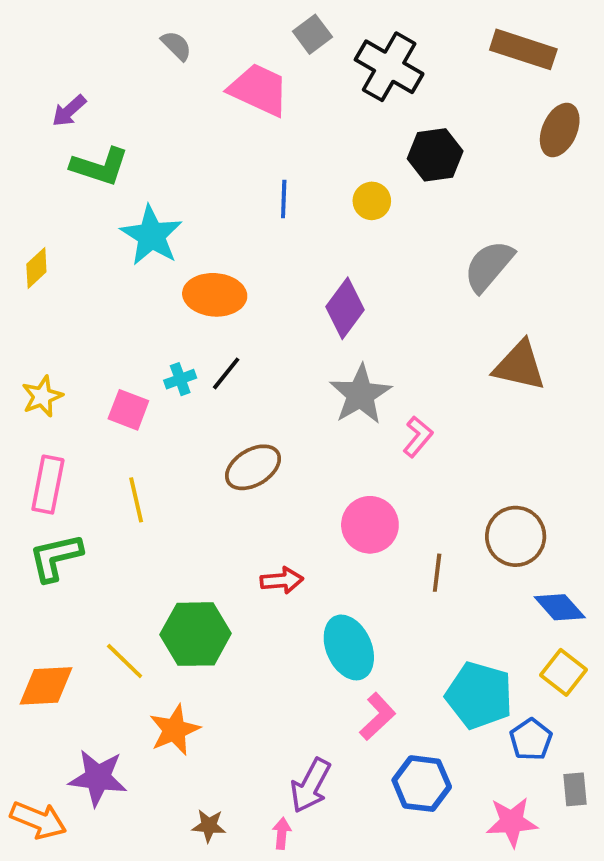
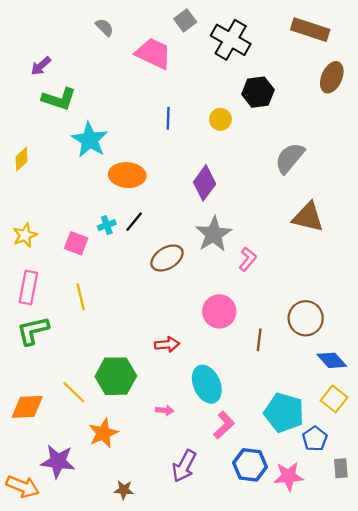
brown ellipse: (253, 467) -> (167, 258), moved
pink star: (512, 822) -> (289, 476), moved
pink arrow: (282, 833) -> (165, 410), moved, turned 90

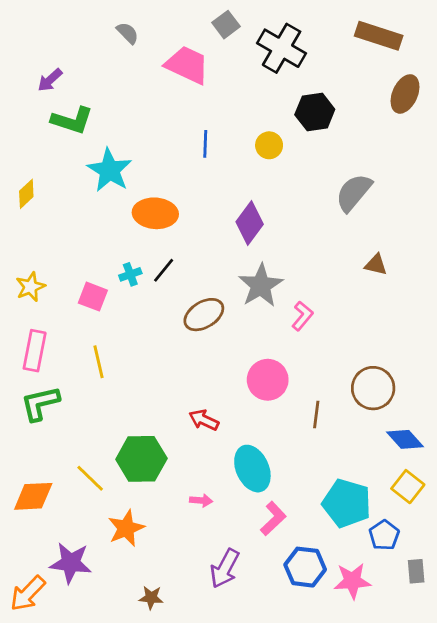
brown triangle: (308, 217) -> (376, 265), size x0.6
red arrow: (167, 344) -> (204, 420), turned -150
orange arrow: (23, 486) -> (28, 593), turned 112

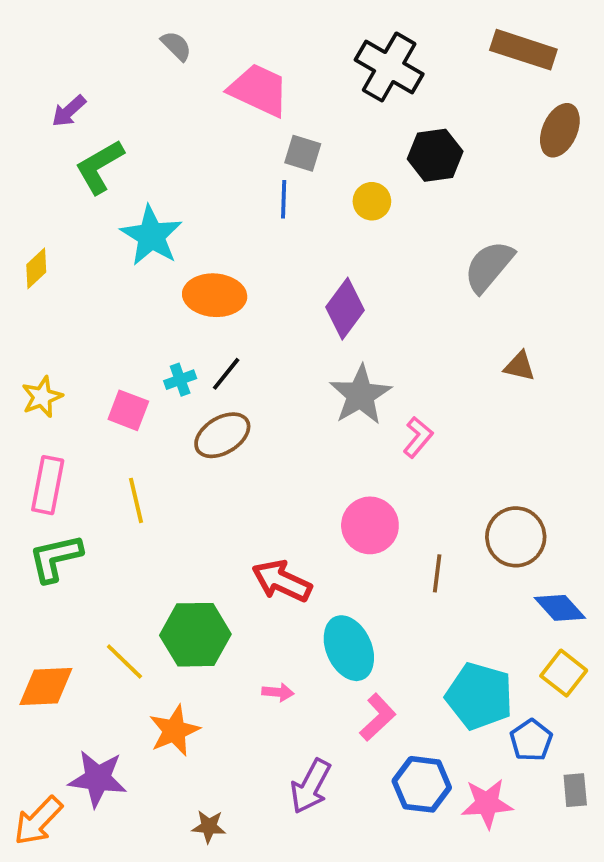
gray square: (226, 25) -> (303, 153), moved, turned -36
green L-shape: (72, 120) -> (100, 167), turned 132
brown ellipse: (204, 315) -> (222, 435), moved
red arrow: (204, 420) -> (282, 581), size x1.4

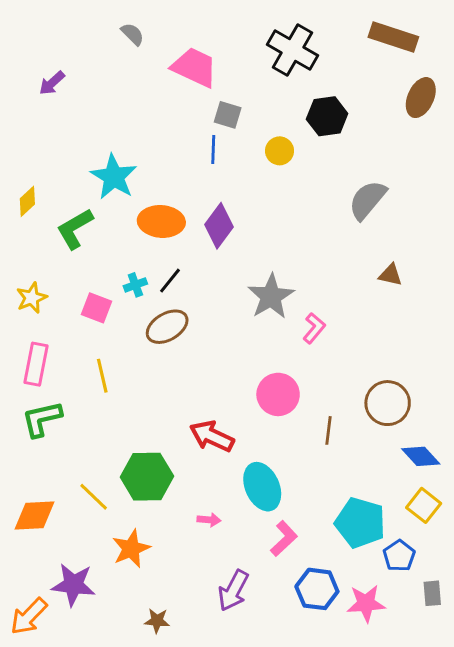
green L-shape: (100, 167) -> (75, 229), moved
purple diamond: (345, 309) -> (219, 226), moved

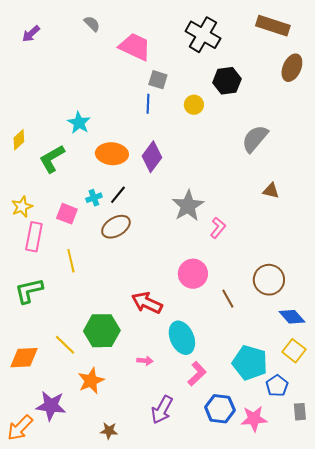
purple arrow: (52, 83) -> (31, 34), moved
cyan star: (114, 177) -> (79, 123), size x0.7
pink rectangle: (36, 364) -> (34, 237), moved
brown line: (329, 430) -> (228, 299), turned -36

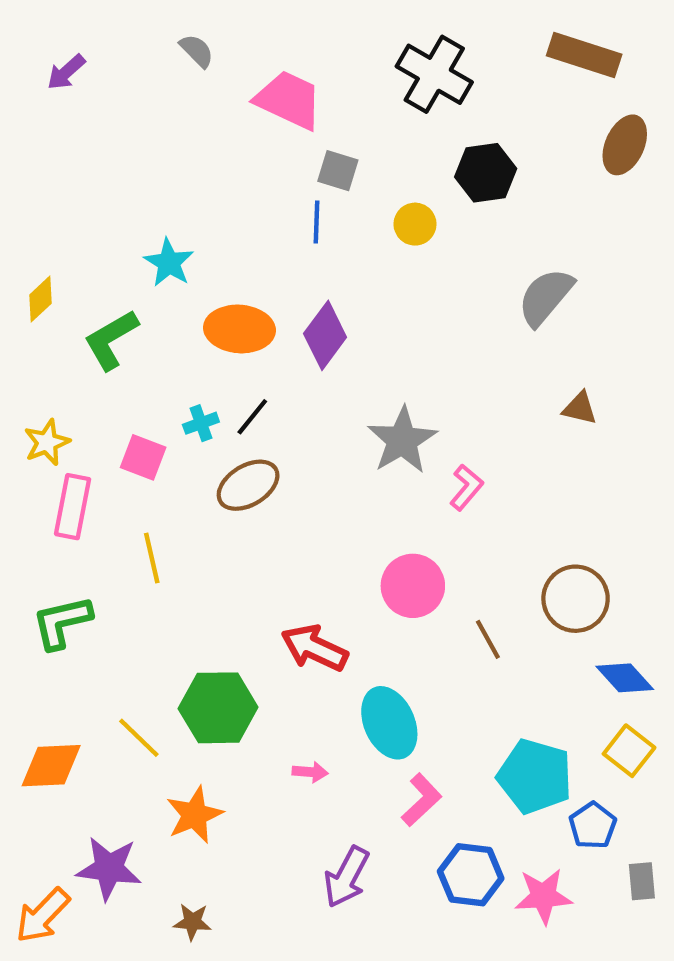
brown star: (109, 431) -> (192, 922), moved

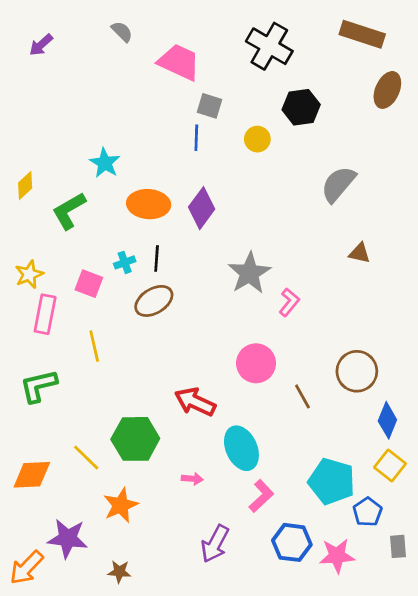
black line: (252, 417) -> (157, 258), turned -35
blue diamond: (625, 678) -> (387, 420), turned 64

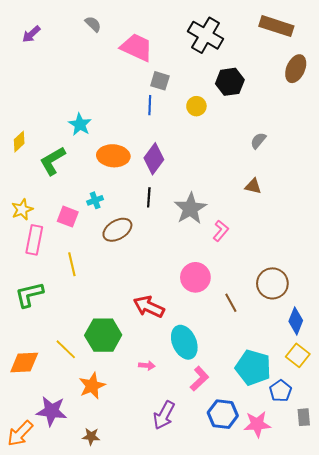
gray semicircle: (338, 184) -> (258, 141), size x0.6
brown triangle: (360, 253) -> (253, 186), moved
black line: (157, 258) -> (149, 197), moved

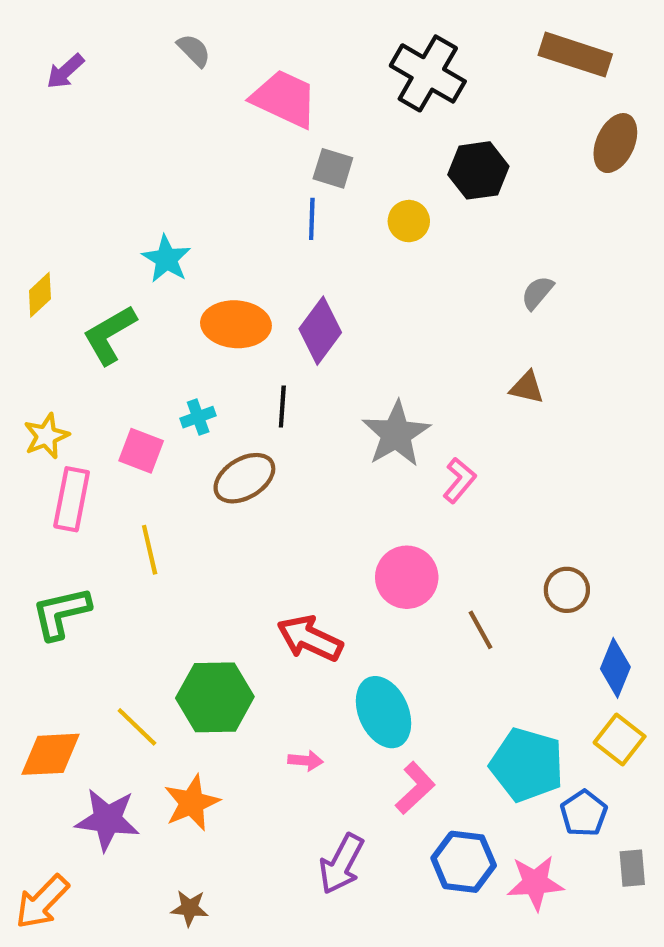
black line: (149, 197) -> (282, 406), moved
brown circle: (272, 283) -> (567, 590), size x0.7
purple star: (52, 411) -> (107, 820), moved

